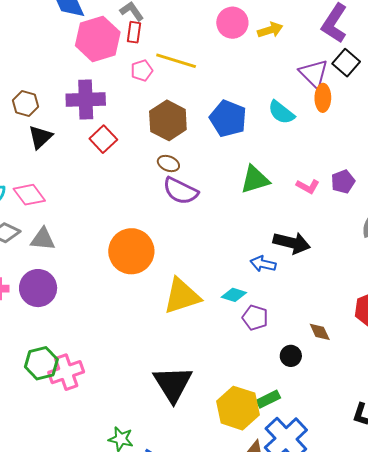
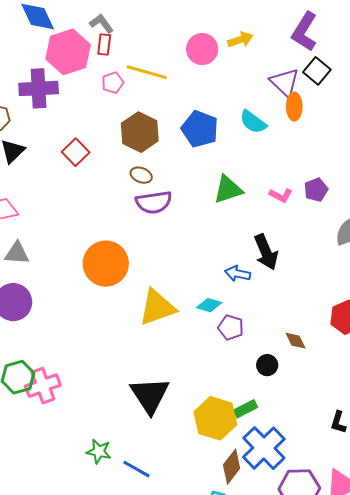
pink circle: (232, 23) -> (202, 49), moved
purple cross: (86, 100) -> (39, 88), moved
purple semicircle: (181, 191) -> (154, 202), turned -33
black arrow: (292, 243) -> (266, 252), turned 54

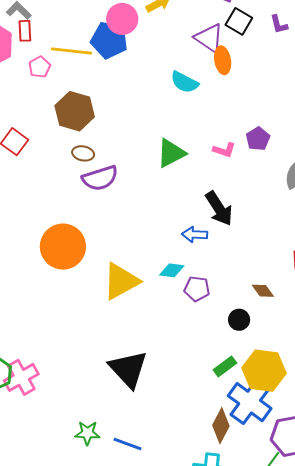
blue pentagon: (200, 129) -> (109, 40), moved
yellow hexagon: (215, 418) -> (264, 371), moved

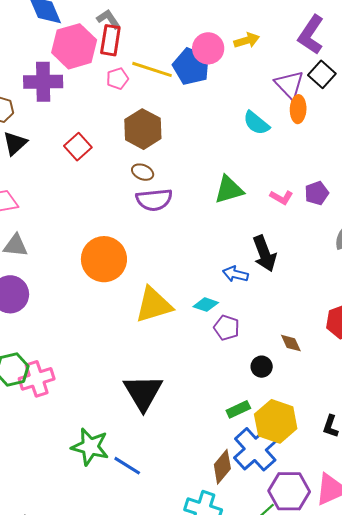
red rectangle: (25, 31) -> (110, 40), size x1.4
green star: (87, 433) -> (90, 447), size x1.5

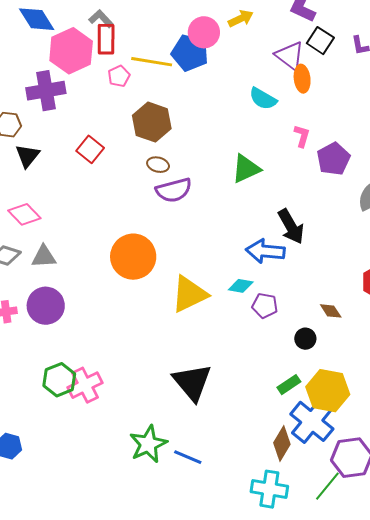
purple pentagon: (317, 193) -> (333, 159), size x1.4
pink L-shape: (281, 197) -> (302, 136), moved, turned -95
blue arrow: (235, 274) -> (265, 251), size x1.5
green star: (90, 447) -> (148, 444), turned -30

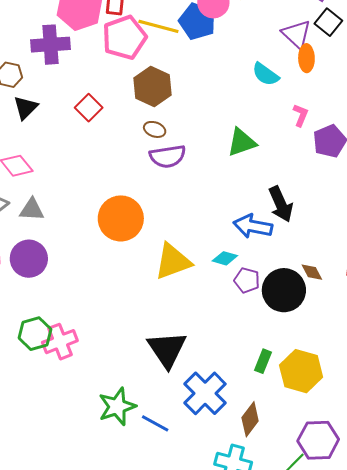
pink pentagon: (119, 76) -> (124, 37), size x2.0
brown diamond: (331, 311) -> (312, 272), moved
black circle: (305, 339) -> (284, 290), moved, size x2.0
green rectangle: (289, 385) -> (263, 361), turned -40
blue cross: (312, 421) -> (205, 393), moved

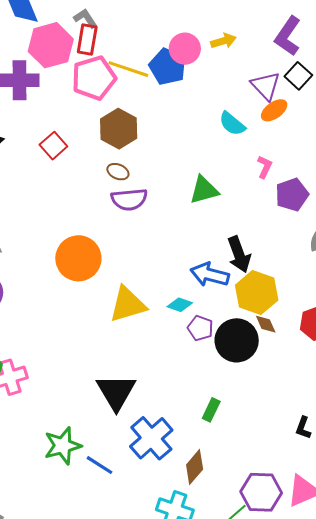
orange ellipse: (306, 58) -> (274, 110), turned 52
yellow hexagon: (301, 371) -> (257, 293), moved

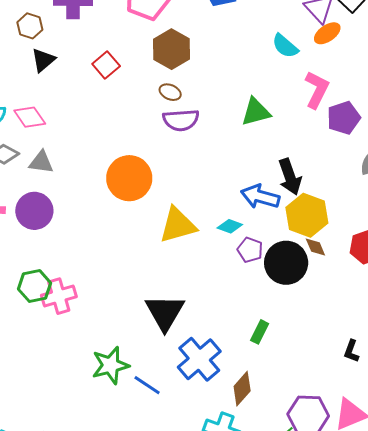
pink L-shape: (265, 167) -> (317, 90), size x1.6

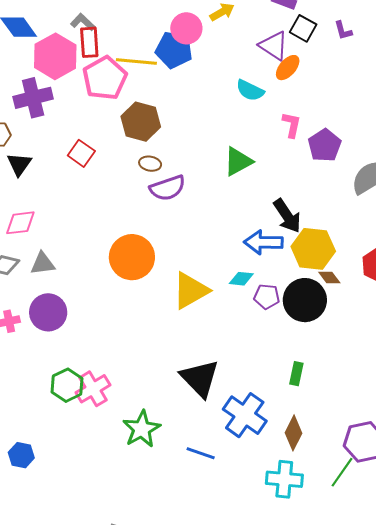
pink L-shape: (317, 90) -> (292, 125), size x0.7
pink diamond: (30, 117) -> (20, 223), turned -48
green star: (111, 365) -> (142, 429), moved

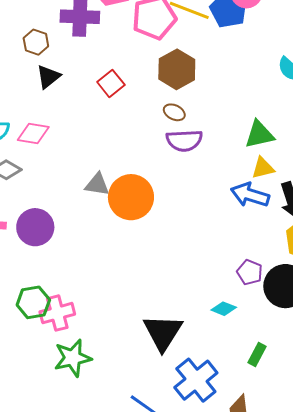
blue arrow: (263, 242) -> (250, 195), moved
gray triangle: (43, 264) -> (97, 185), moved
cyan diamond: (241, 279) -> (224, 309), moved
yellow triangle: (191, 291) -> (263, 168), moved, size x0.6
green star: (142, 429) -> (73, 358), moved

